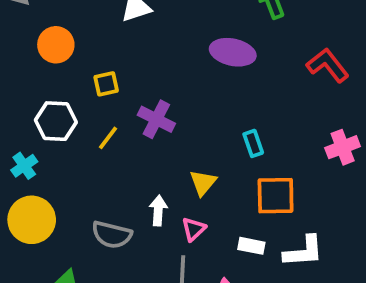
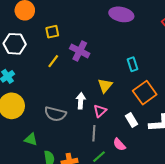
white hexagon: (56, 121) -> (15, 44), moved
orange square: (276, 196) -> (145, 93), turned -35
white rectangle: (251, 246) -> (131, 120), turned 48

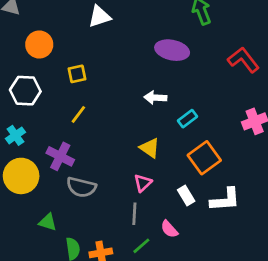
purple cross: (80, 51) -> (60, 156), moved
cyan rectangle: (132, 64) -> (187, 119), turned 72
yellow triangle: (105, 86) -> (150, 148), turned -35
white arrow: (81, 101) -> (155, 98), moved, turned -91

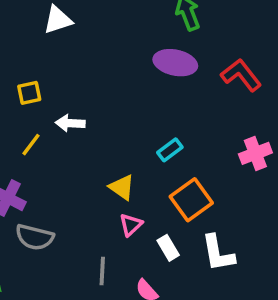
purple ellipse: (172, 50) -> (175, 63), moved
white arrow: (155, 98) -> (70, 123), moved
pink triangle: (143, 183) -> (131, 225), moved
white L-shape: (225, 200) -> (218, 253), turned 84

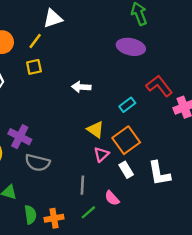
red L-shape: (241, 75) -> (159, 86), moved
white arrow: (70, 123) -> (81, 87), moved
yellow line: (31, 145) -> (35, 41), moved
orange square: (191, 200) -> (126, 140), moved

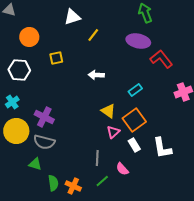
yellow line: (35, 41) -> (93, 35), moved
red L-shape: (159, 86) -> (161, 59), moved
gray semicircle: (37, 163) -> (44, 142), moved
orange cross: (54, 218) -> (73, 186), turned 35

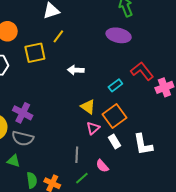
yellow line: (93, 35) -> (58, 36), moved
yellow square: (56, 58) -> (35, 53), size x1.5
red L-shape: (161, 59) -> (142, 71), moved

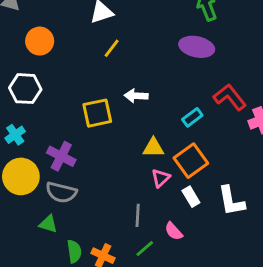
yellow square: (35, 53) -> (97, 113), moved
yellow triangle: (88, 107) -> (153, 148), turned -35

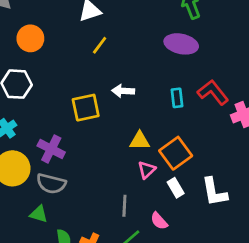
cyan rectangle: (192, 117) -> (177, 98), moved, turned -60

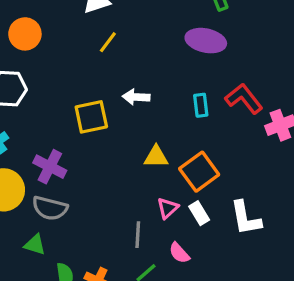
pink triangle: (147, 170) -> (168, 208), moved

